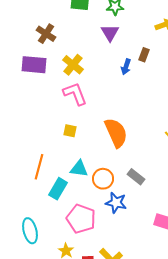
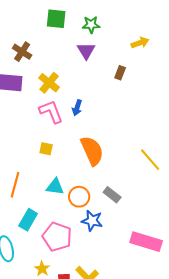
blue arrow: (126, 67) -> (77, 108), moved
cyan rectangle: (58, 189) -> (28, 220), moved

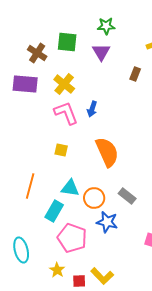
green square: (56, 19) -> (67, 42), moved
cyan rectangle: (28, 220) -> (54, 211), moved

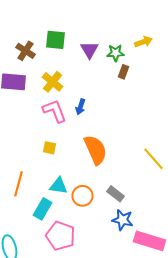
green star: (106, 26) -> (116, 53), moved
blue star: (107, 222) -> (122, 220), moved

